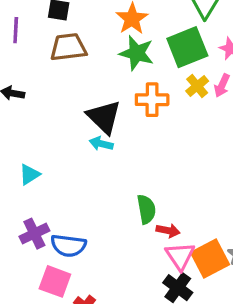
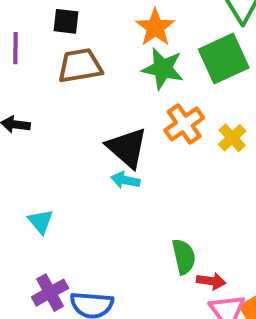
yellow cross: (197, 86) -> (232, 138), moved
orange cross: (152, 100) -> (184, 124), turned -32
cyan triangle: (29, 174) -> (41, 222), turned -35

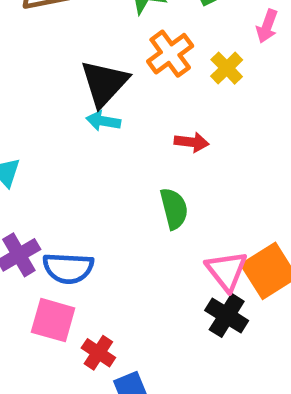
black triangle: (127, 148) -> (104, 83), turned 33
red arrow: (211, 281) -> (192, 142), moved

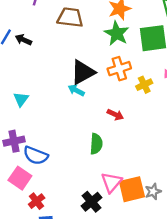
black cross: (227, 315) -> (92, 202), moved

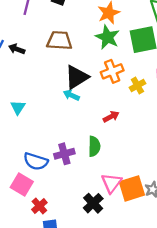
brown trapezoid: (70, 17) -> (59, 40), moved
red arrow: (115, 115) -> (111, 117), turned -49
purple cross: (14, 141) -> (64, 154), moved

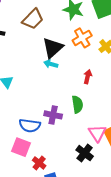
brown trapezoid: (59, 40) -> (33, 19), turned 140
red arrow: (111, 117) -> (88, 77), turned -40
purple cross: (64, 154) -> (53, 115), turned 36

